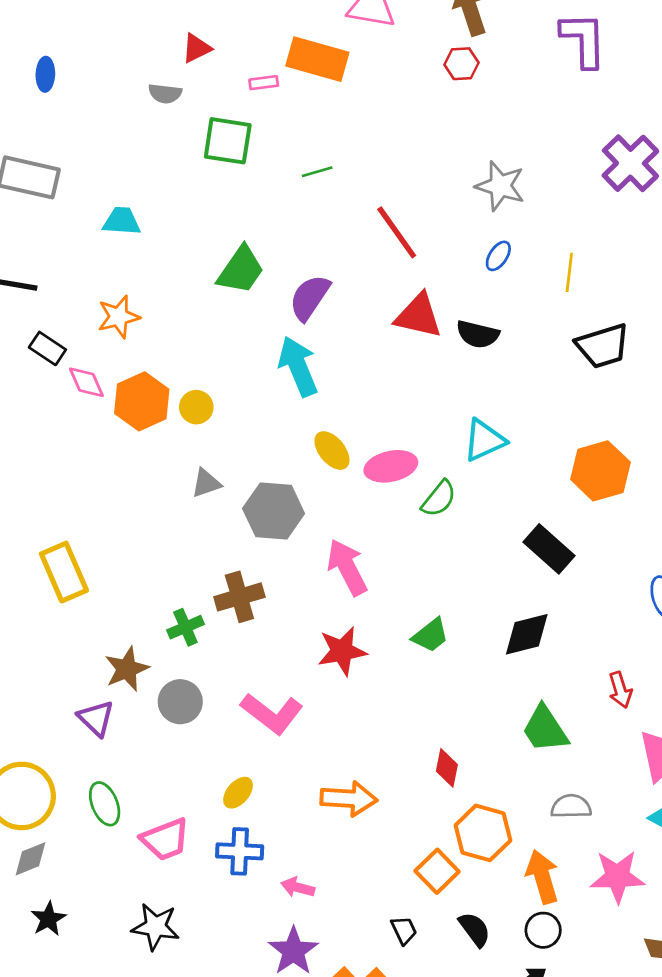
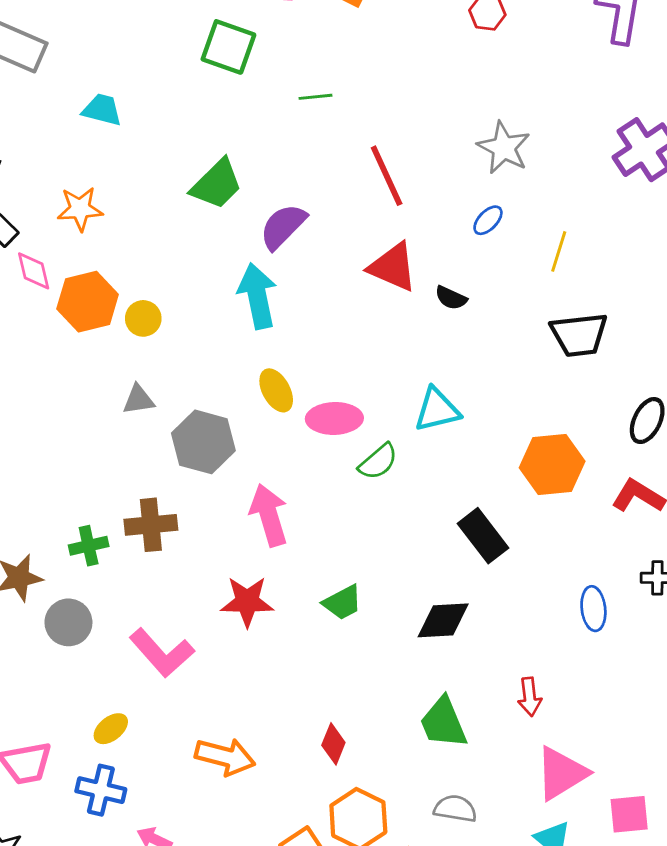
black semicircle: (478, 334) -> (451, 298), size x0.7

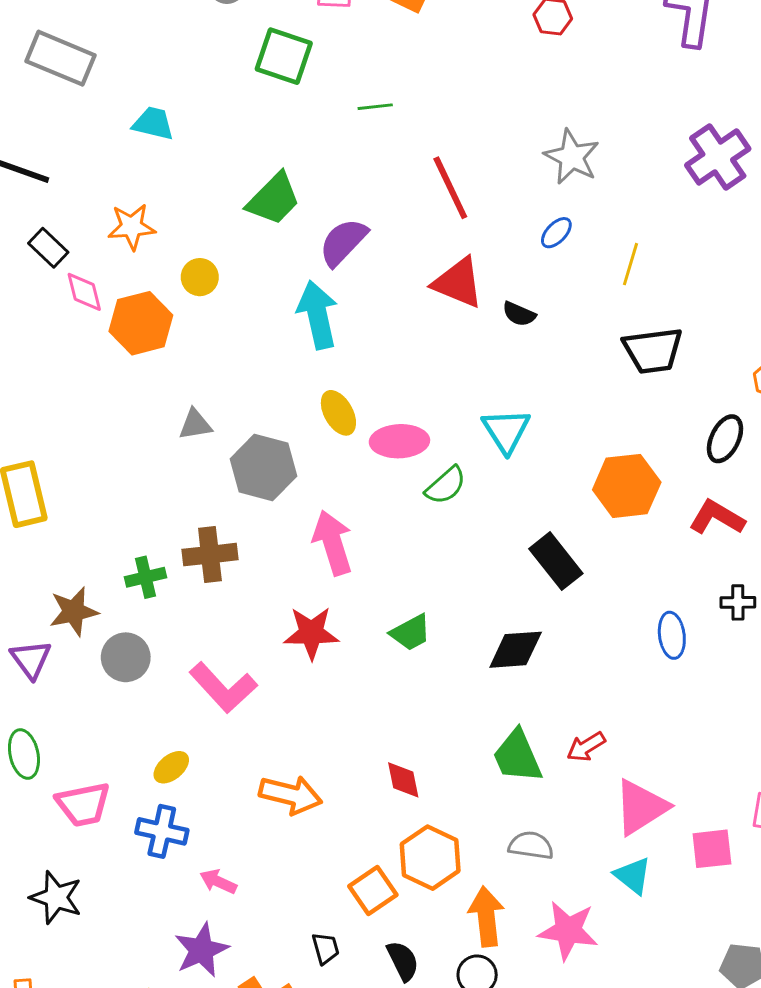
yellow circle: (143, 318) -> (200, 277), moved
cyan triangle: (437, 410) -> (506, 431), turned -48
red arrow: (530, 697) -> (586, 747), moved, turned 66
red diamond: (333, 744) -> (403, 780), turned -33

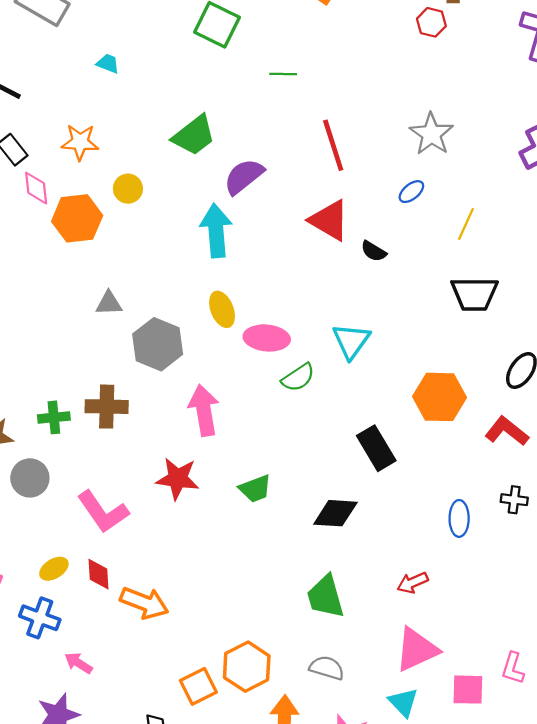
cyan trapezoid: (153, 123) -> (108, 64), size x0.7
red arrow: (586, 747) -> (413, 583), moved
red diamond: (403, 780) -> (98, 574), moved

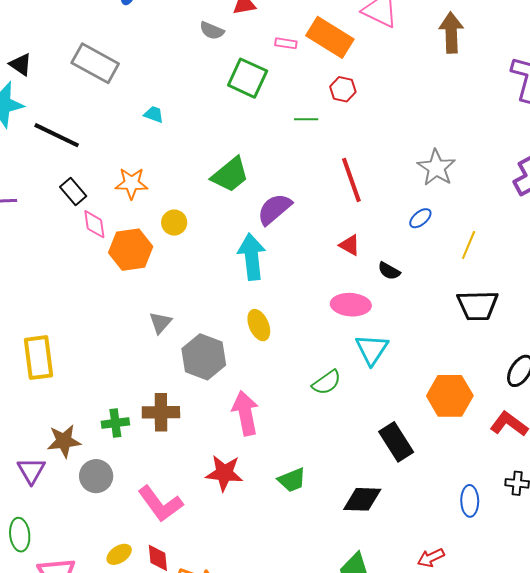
red hexagon: (431, 22) -> (343, 89), moved
red triangle: (329, 220) -> (350, 245), size x0.6
gray triangle: (109, 303) -> (160, 323), turned -45
pink ellipse: (267, 338) -> (351, 305), moved

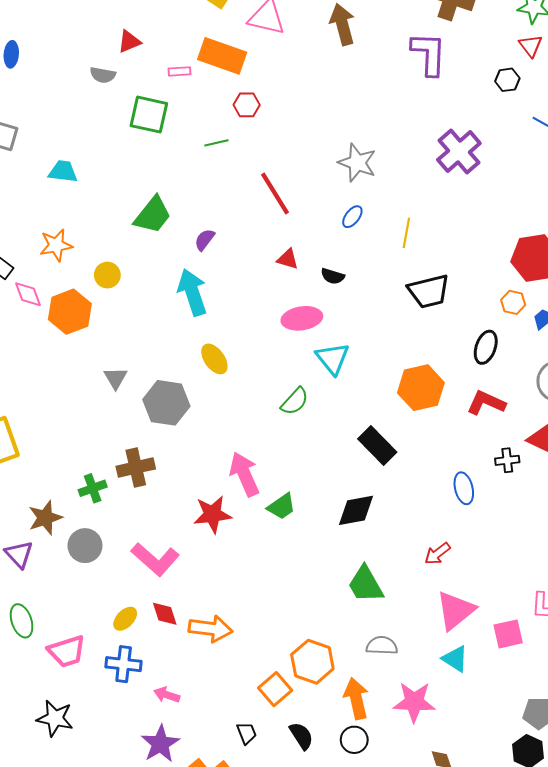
cyan trapezoid: (154, 114) -> (63, 171), size x1.4
purple semicircle: (274, 209) -> (205, 240), size x0.6
pink arrow: (245, 413) -> (244, 474), moved

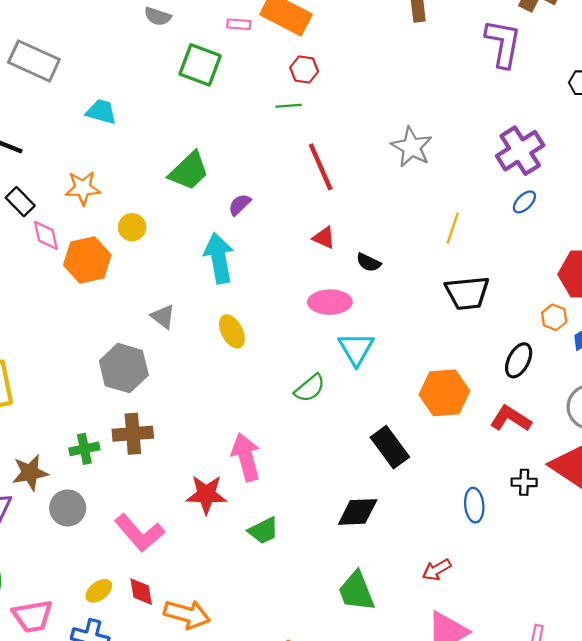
green line: (216, 143) -> (288, 106), moved
blue ellipse: (352, 217) -> (524, 202), moved
gray triangle: (116, 378) -> (163, 317), moved, turned -30
gray hexagon: (166, 403) -> (124, 368), moved
green trapezoid: (282, 506) -> (263, 531), moved

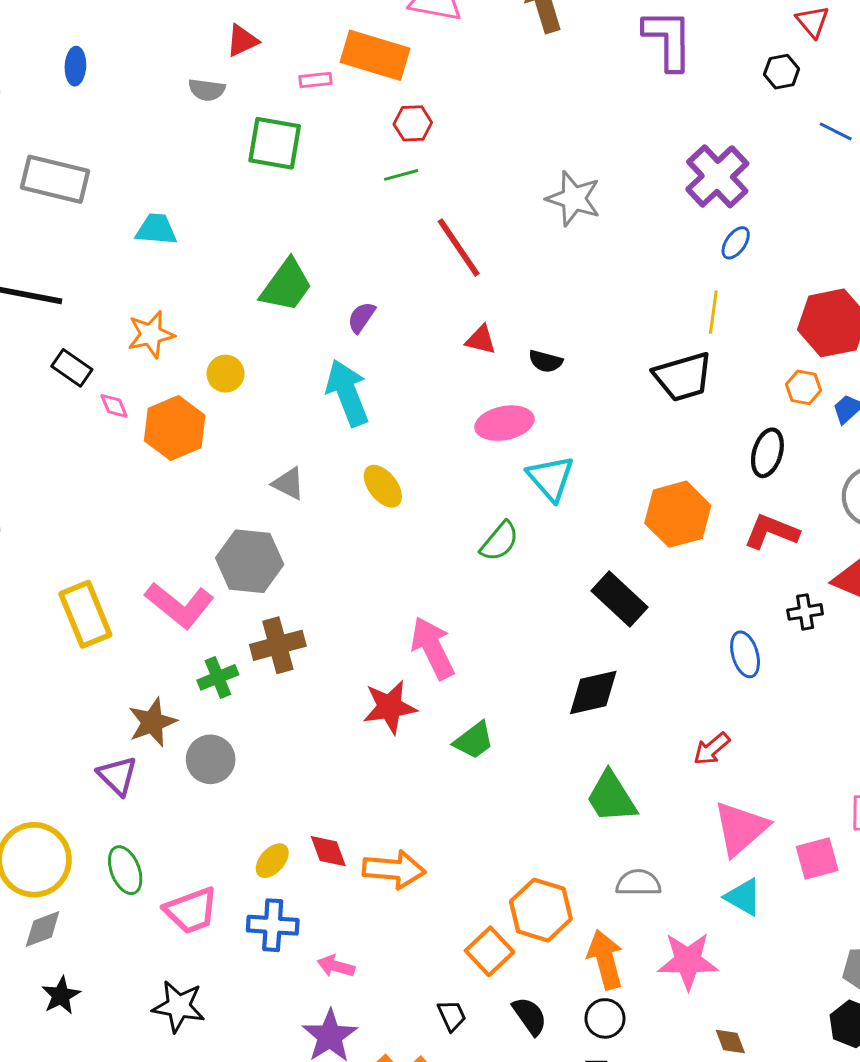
yellow line: (453, 228) -> (713, 312), moved
pink diamond: (46, 235) -> (114, 406), size x0.7
pink L-shape: (139, 533) -> (180, 605), moved

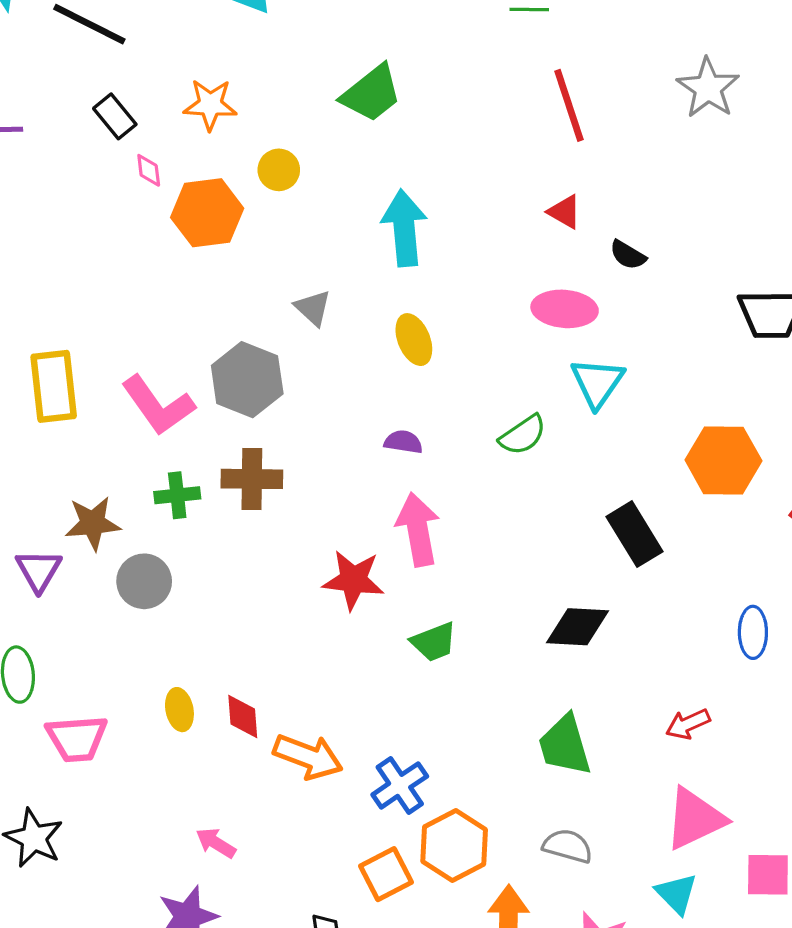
purple semicircle: (361, 317) -> (403, 442), moved, turned 48
yellow ellipse: (272, 861) -> (179, 710), turned -69
blue cross: (273, 925) -> (400, 785), moved, turned 36

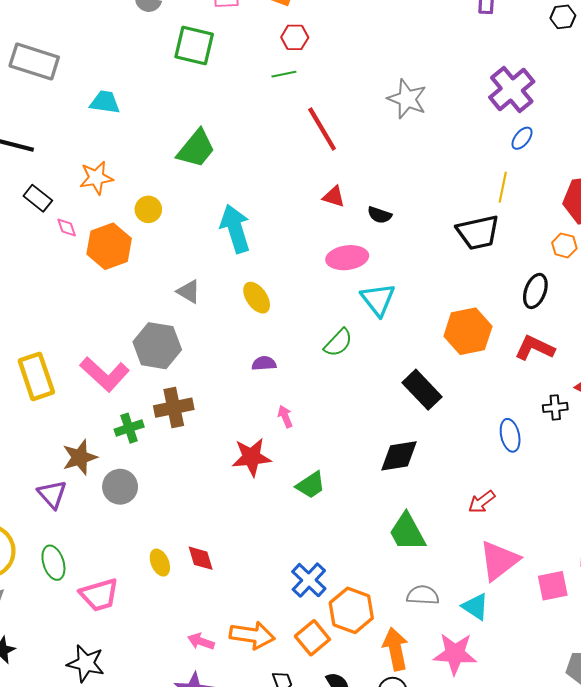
pink arrow: (418, 529) -> (285, 417), size x0.5
orange arrow: (308, 757) -> (252, 635), moved
cyan triangle: (676, 894) -> (475, 607), moved

